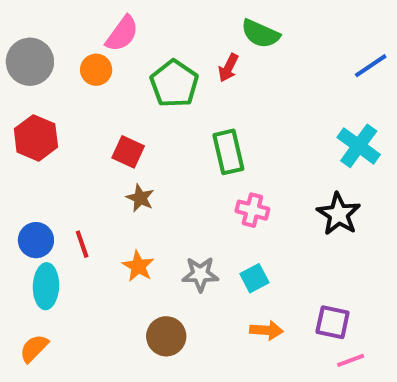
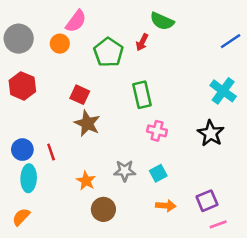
brown star: (140, 198) -> (87, 123), size x1.5
orange star: (138, 266) -> (86, 181), moved
purple square: (333, 322) -> (207, 201), turned -35

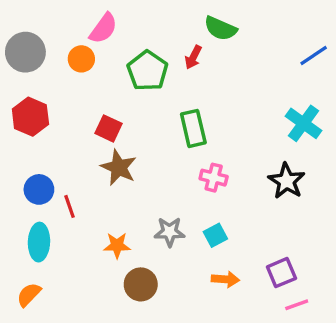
blue circle: (22, 150) -> (39, 189), moved
orange star: (86, 181) -> (117, 245), turned -30

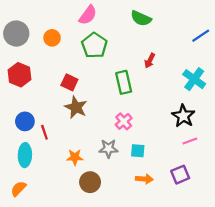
pink semicircle: (103, 28) -> (88, 15), moved
red arrow: (193, 57) -> (150, 61), moved
pink cross: (214, 178) -> (124, 121), moved, turned 35
cyan square: (215, 235) -> (138, 151), turned 32
pink line: (297, 305) -> (190, 141), moved

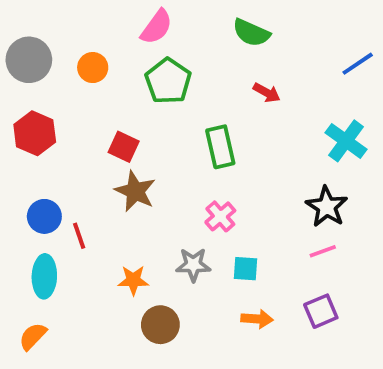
red arrow: (150, 61) -> (267, 93), moved, turned -88
pink line: (190, 141) -> (323, 251), moved

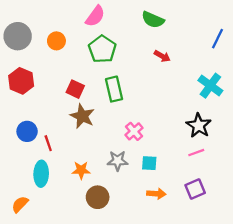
blue line: (358, 64) -> (217, 39), turned -30
green rectangle: (220, 147) -> (114, 89), moved
cyan ellipse: (44, 276) -> (41, 174), moved

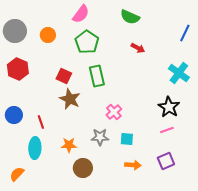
blue circle: (27, 131) -> (14, 115), moved

